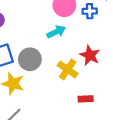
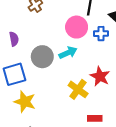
gray circle: (30, 59) -> (42, 57), moved

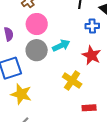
pink circle: (77, 27) -> (37, 24), moved
red star: (100, 76) -> (91, 55), moved

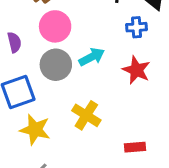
yellow cross: (72, 81) -> (86, 115), moved

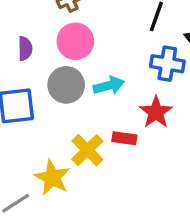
blue cross: (136, 27) -> (167, 64), size x1.4
yellow star: (35, 130) -> (52, 178), moved
red rectangle: (135, 147) -> (124, 138), moved

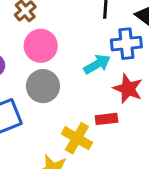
cyan arrow: (109, 86) -> (97, 64), moved

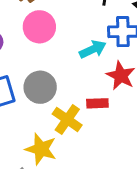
gray circle: (43, 86) -> (40, 87), moved

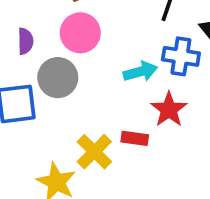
gray circle: (40, 87) -> (58, 78), moved

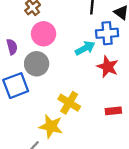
red rectangle: (135, 138) -> (113, 111), moved

